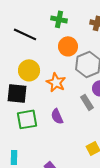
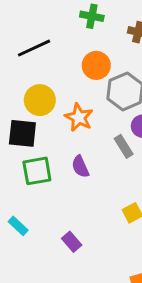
green cross: (59, 19) -> (92, 16), moved
black line: (25, 34) -> (34, 48), turned -50
cyan rectangle: (14, 157) -> (18, 226), turned -48

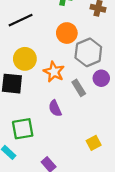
gray rectangle: (124, 146) -> (79, 88), moved
green square: (37, 171) -> (23, 129), moved

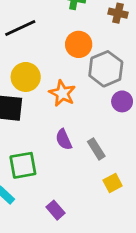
gray rectangle: (79, 88) -> (96, 149), moved

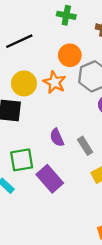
orange star: (62, 93) -> (55, 82), moved
purple rectangle: (56, 210) -> (50, 179), moved, size x1.6

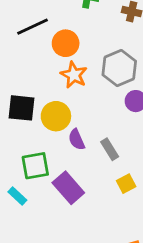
orange circle: (70, 55) -> (66, 43), moved
yellow circle: (24, 83) -> (56, 116), moved

